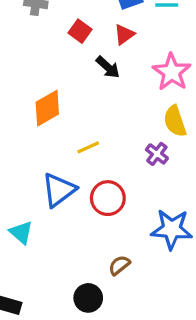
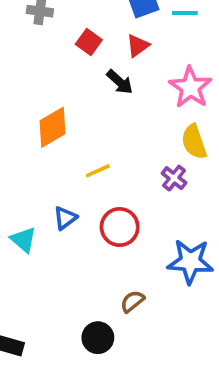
blue triangle: (59, 190) -> (65, 218), size x0.6
cyan triangle: (21, 232) -> (23, 240), moved

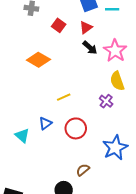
black arrow: (120, 82) -> (90, 48), moved
orange diamond: (53, 127) -> (38, 60), moved, turned 60
blue star: (190, 261) -> (115, 148), turned -30

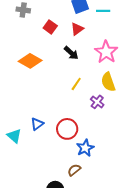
black arrow: (90, 48) -> (71, 53), moved
yellow line: (64, 97) -> (76, 84), moved, turned -32
blue star: (115, 148) -> (85, 148), moved, size x0.7

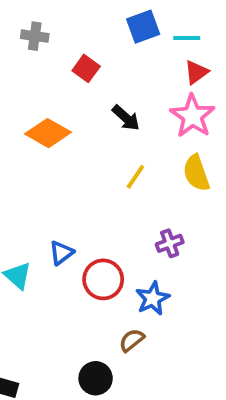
red triangle: (77, 29) -> (196, 72), moved
purple cross: (97, 102) -> (170, 243), moved, turned 32
red circle: (67, 129) -> (103, 279), moved

